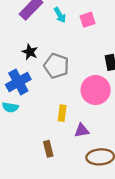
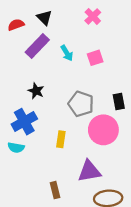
gray pentagon: (56, 66) -> (81, 104), moved
yellow rectangle: (62, 113) -> (61, 139), moved
purple triangle: (82, 130) -> (89, 171), size x1.5

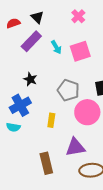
pink square: (95, 58) -> (80, 51), size x1.5
brown rectangle: (55, 190) -> (46, 163), size x1.5

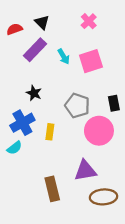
yellow rectangle: (51, 120) -> (50, 132), moved
cyan semicircle: (13, 127) -> (14, 148), turned -48

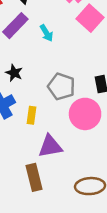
pink square: (91, 61) -> (90, 18), moved, turned -30
purple triangle: (85, 171) -> (50, 146), moved

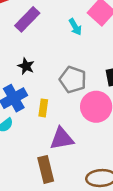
cyan arrow: (46, 33) -> (75, 27), moved

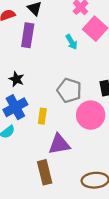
purple rectangle: (27, 19) -> (28, 35), turned -35
black star: (26, 66) -> (16, 79), moved

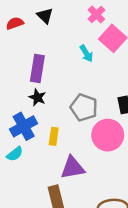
purple rectangle: (28, 35) -> (37, 68), moved
black star: (16, 79) -> (37, 97), moved

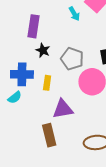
black star: (37, 97) -> (43, 50), moved
blue cross: (24, 126) -> (22, 74), turned 30

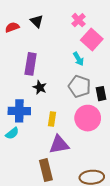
cyan arrow: (74, 14) -> (79, 59), moved
gray pentagon: (72, 59) -> (80, 86), moved
yellow rectangle: (47, 83) -> (52, 119), moved

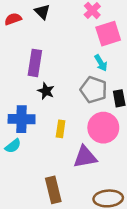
pink square: (92, 39) -> (108, 34), turned 30
cyan arrow: (79, 59) -> (101, 63), moved
purple triangle: (59, 145) -> (85, 157), moved

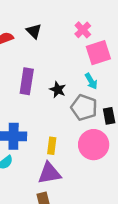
black star: (46, 91) -> (58, 90), moved
purple triangle: (85, 157) -> (49, 173), moved

